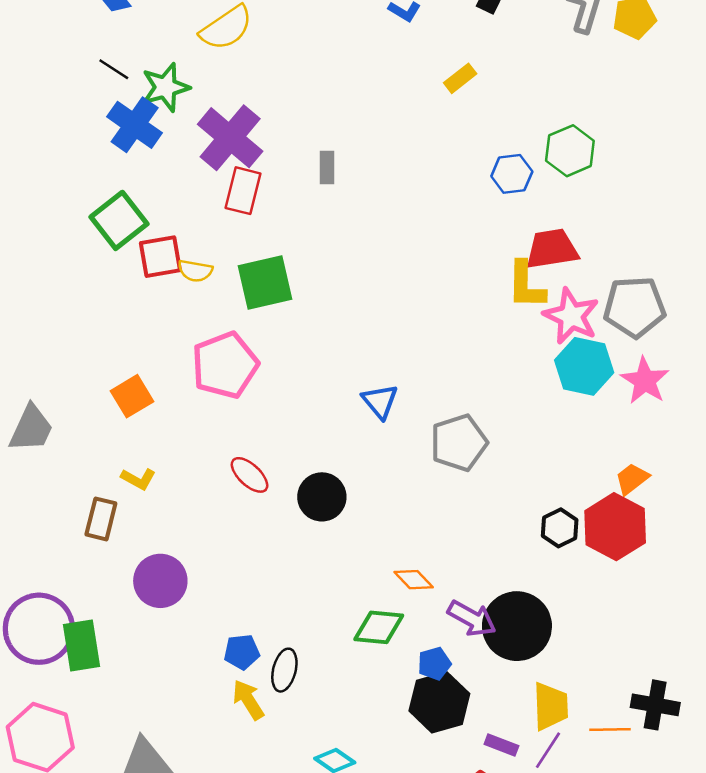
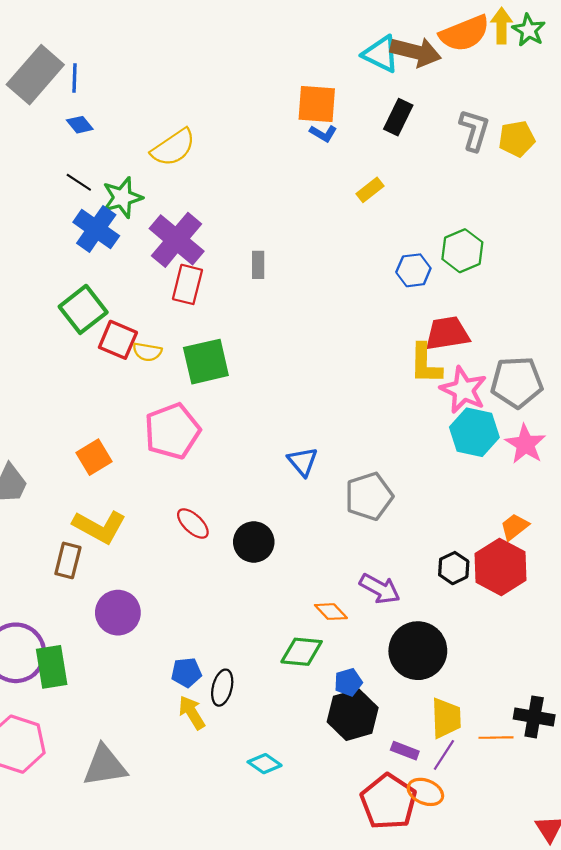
red square: (160, 257) -> (118, 340), turned 33
yellow L-shape: (138, 479) -> (99, 527), size x1.8
purple arrow: (472, 618) -> (380, 589), moved

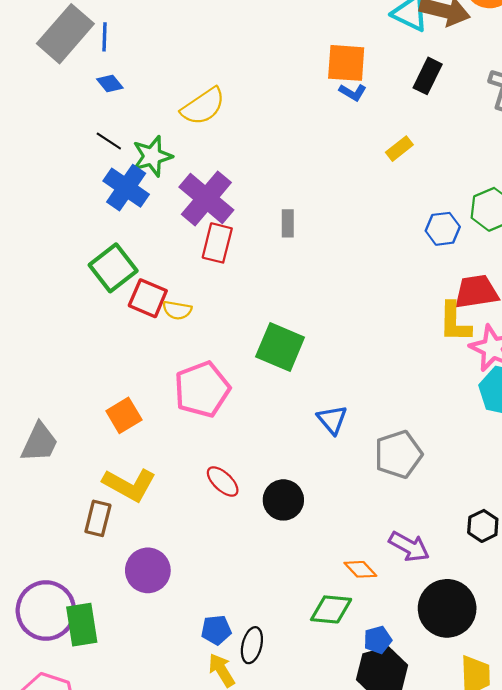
green square: (206, 362) -> (280, 347), moved, turned 36

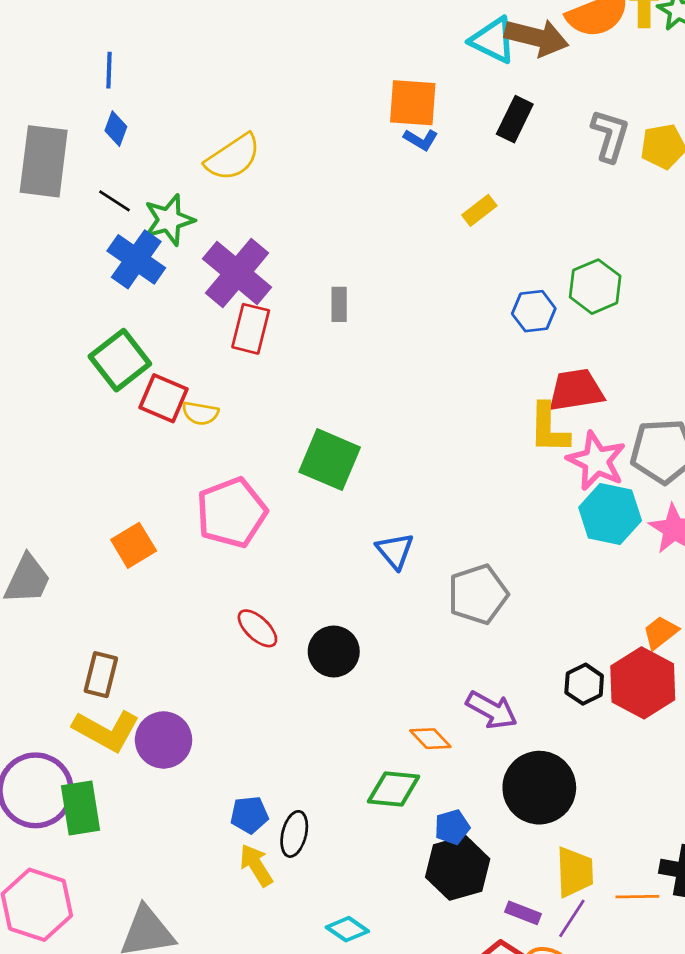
gray rectangle: (65, 34) -> (44, 161), moved, turned -34
blue diamond: (110, 84) -> (116, 129), turned 60
yellow L-shape: (129, 485) -> (106, 730), moved

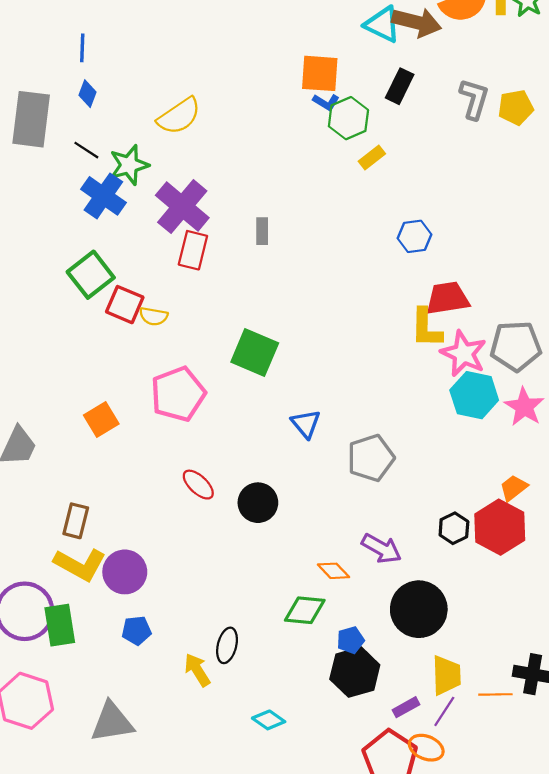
green hexagon: (595, 287) -> (348, 118), moved
blue pentagon: (249, 815) -> (136, 630), moved
purple rectangle: (523, 913) -> (406, 707), turned -50

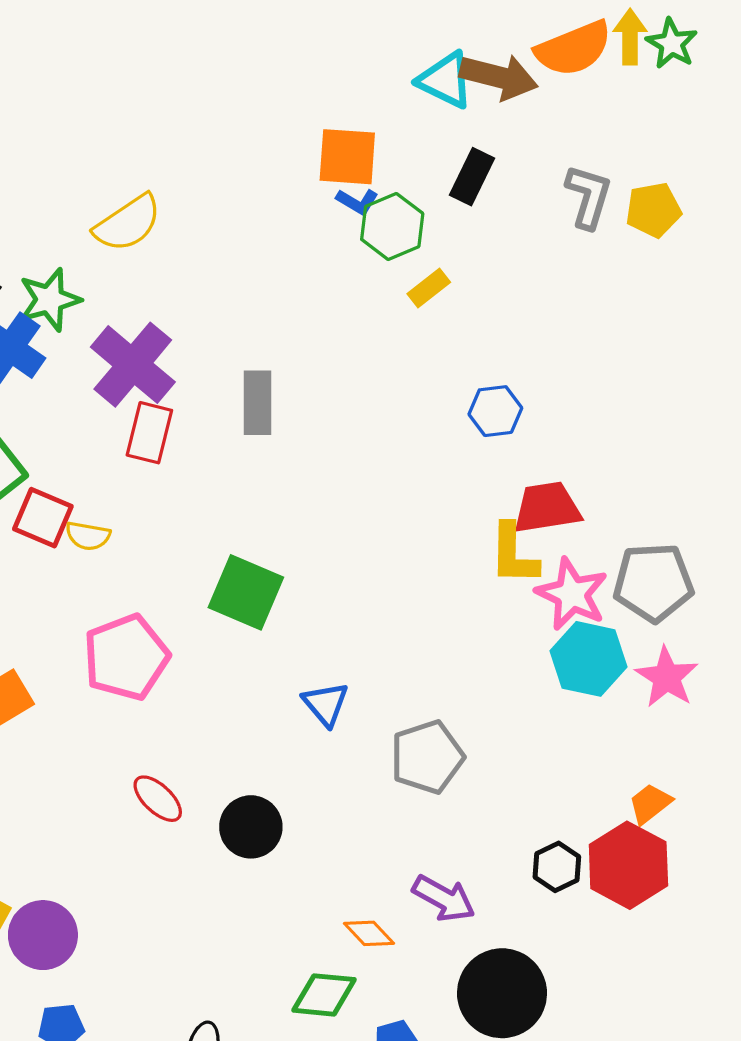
gray rectangle: (262, 231) -> (258, 403), size x1.5

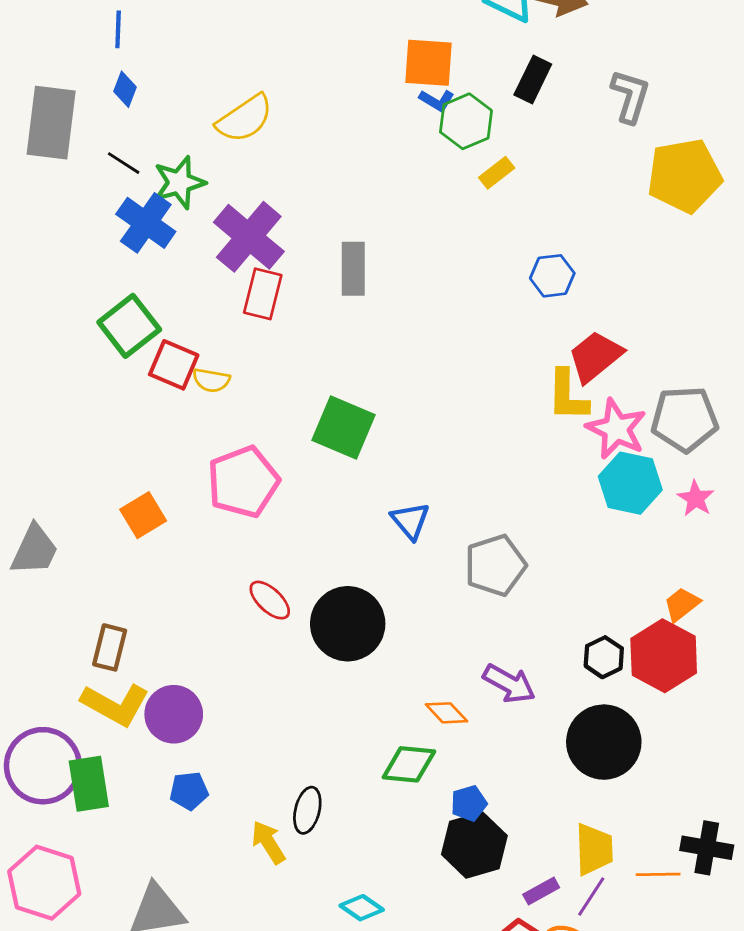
yellow pentagon: (653, 210) -> (685, 176), moved, size x1.6
red trapezoid: (547, 508) -> (595, 357), turned -30
pink star: (667, 677) -> (696, 498), size x0.7
black circle: (251, 827) -> (348, 624), size x1.4
black circle: (502, 993) -> (604, 742), moved

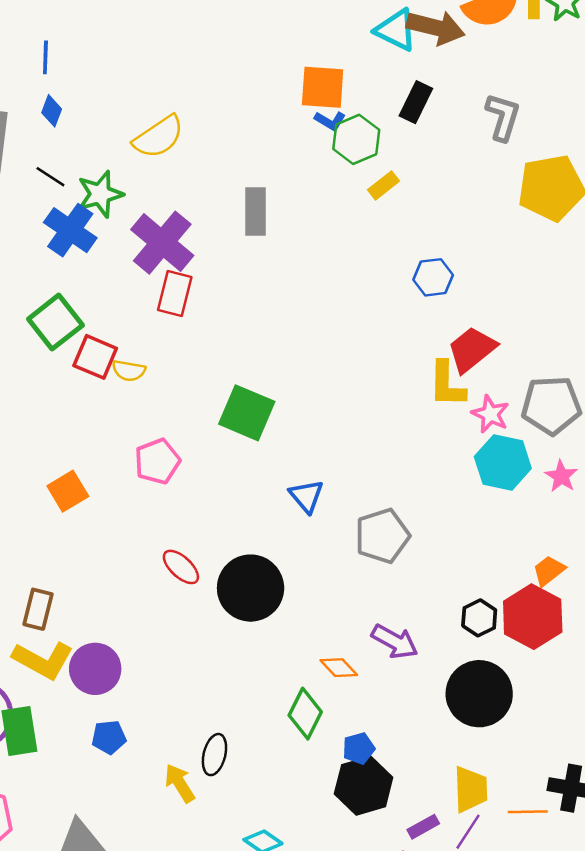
gray rectangle: (353, 269) -> (255, 211), moved
pink star: (616, 429) -> (490, 414), size x0.7
pink pentagon: (243, 482) -> (157, 461), size x0.7
green diamond: (409, 764) -> (305, 714), turned -69

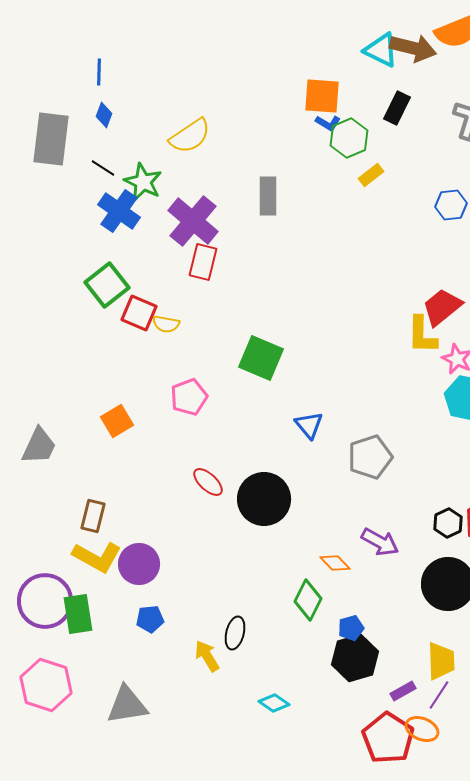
green star: (100, 194) -> (143, 182), turned -30
blue hexagon: (433, 277) -> (451, 205), moved

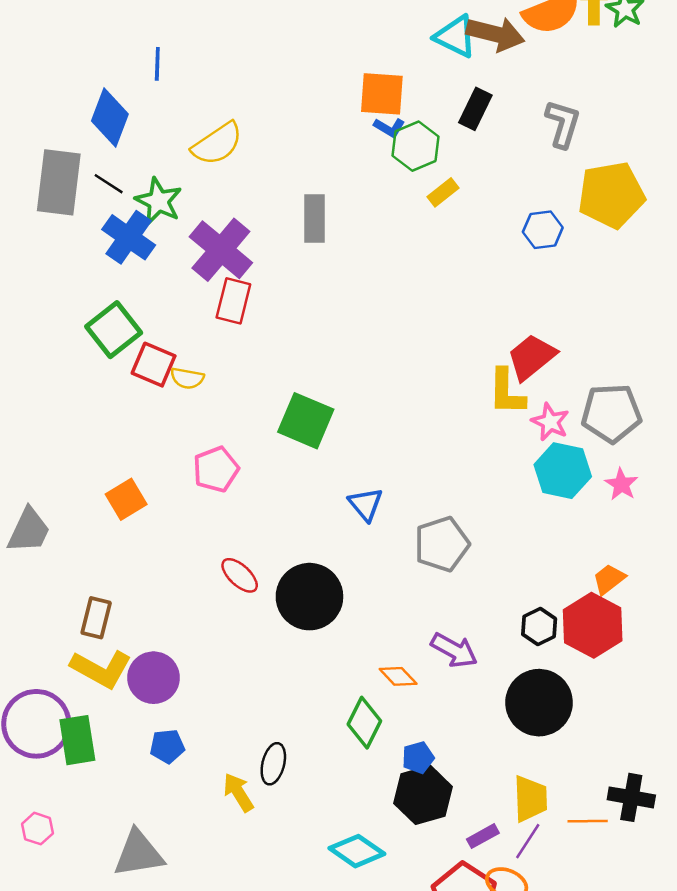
blue line: (99, 72) -> (157, 64), moved
blue diamond: (104, 115) -> (110, 118), size x1.8
gray rectangle: (51, 139) -> (59, 182), moved
pink hexagon: (46, 685) -> (38, 829), size x0.5
cyan diamond: (274, 703) -> (357, 851), moved, size x1.4

